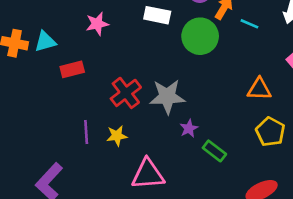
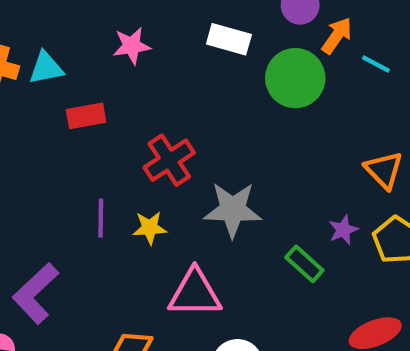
orange triangle: (259, 89) -> (384, 170), turned 40
gray star: (167, 97) -> (233, 210), moved
purple star: (189, 128) -> (343, 230), moved

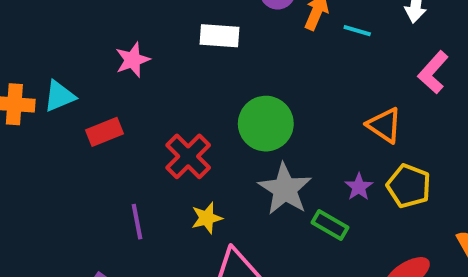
green circle: (295, 78) -> (266, 124), moved
gray star: (233, 210) -> (285, 189), moved, turned -30
yellow star: (150, 228) -> (207, 218), moved

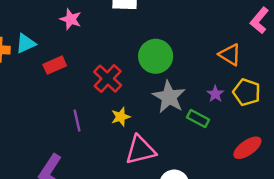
pink star: (133, 60) -> (71, 19), turned -30

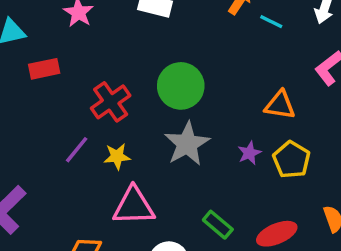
orange triangle: (230, 55) -> (280, 105), turned -35
green rectangle: (198, 118) -> (218, 225), moved
purple line: (77, 121) -> (77, 150), moved, turned 40

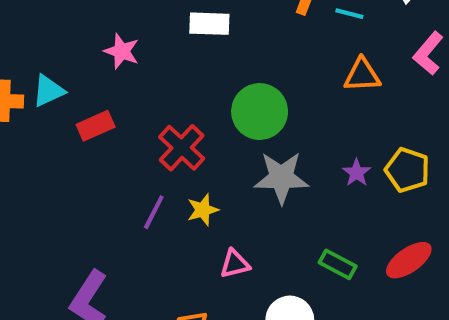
orange triangle: (280, 105) -> (362, 75), moved
gray star: (187, 144) -> (281, 178), turned -30
pink triangle: (134, 206) -> (235, 264), size x0.6

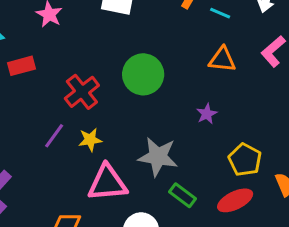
yellow pentagon: (407, 170) -> (245, 160), moved
purple star: (357, 173) -> (207, 114), moved
gray star: (281, 178) -> (158, 157), moved
pink triangle: (235, 264) -> (107, 183), size x1.8

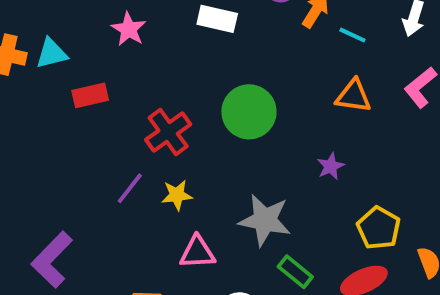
pink triangle: (107, 183) -> (197, 252), size x0.7

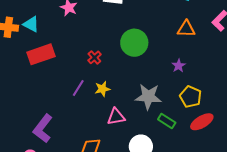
cyan triangle: (52, 53) -> (31, 24), turned 48
red rectangle: (90, 95) -> (41, 54), moved, size x1.5
red cross: (168, 132) -> (94, 57), size x0.6
yellow pentagon: (379, 228) -> (191, 97), moved

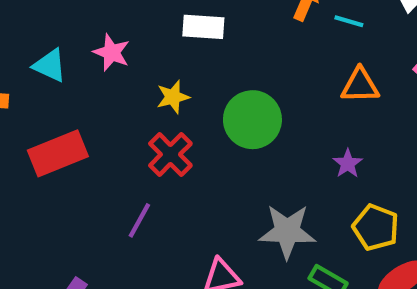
cyan triangle: (31, 24) -> (50, 65), moved
red cross: (94, 57) -> (170, 154), size x1.5
yellow star: (102, 89) -> (173, 97), moved

